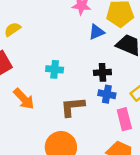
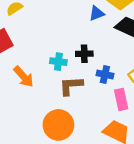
cyan cross: (55, 69) -> (58, 62), moved
black cross: (102, 72) -> (84, 54), moved

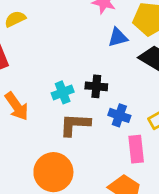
cyan cross: (58, 62) -> (63, 92), turned -35

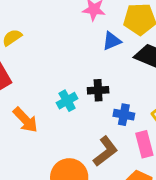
brown L-shape: (75, 125) -> (105, 151), moved, turned 148

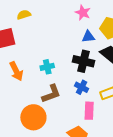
black cross: (98, 90) -> (83, 61), moved, size x1.5
brown L-shape: (105, 151) -> (51, 94), moved

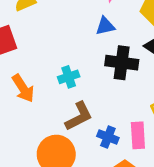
blue triangle: (88, 37) -> (105, 26), moved
blue cross: (82, 87) -> (108, 137), moved

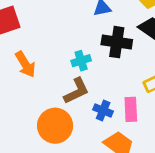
cyan cross: (69, 77) -> (81, 61), moved

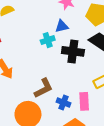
cyan cross: (81, 61) -> (48, 40), moved

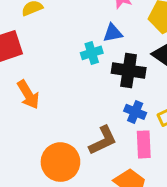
brown L-shape: (44, 88) -> (103, 140), moved
blue cross: (63, 103) -> (135, 112), moved

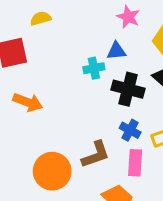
orange arrow: (28, 95) -> (28, 102), turned -44

